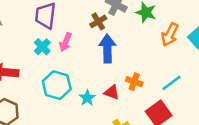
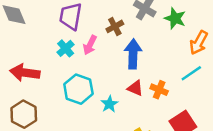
brown cross: (98, 21) -> (115, 26), moved
cyan line: (172, 83) -> (191, 73), moved
red triangle: (112, 92) -> (135, 88), moved

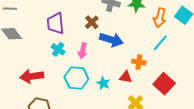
pink arrow: (90, 45) -> (83, 51), moved
blue arrow: (133, 54) -> (111, 40), turned 120
red triangle: (135, 88) -> (126, 77), moved

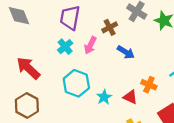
blue arrow: (111, 40) -> (126, 52), size x0.7
pink arrow: (83, 51) -> (90, 45), moved
red arrow: (32, 76) -> (28, 68), turned 35

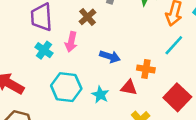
blue arrow: (126, 52) -> (110, 57), moved

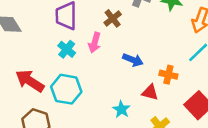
cyan hexagon: (66, 87) -> (66, 89), moved
cyan star: (100, 95) -> (121, 109), moved

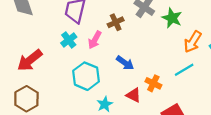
red arrow: (30, 81) -> (30, 60), turned -84
cyan hexagon: (66, 89) -> (86, 76), moved

